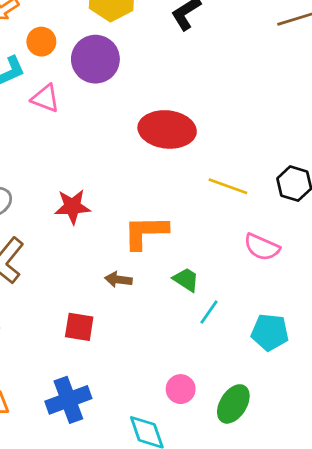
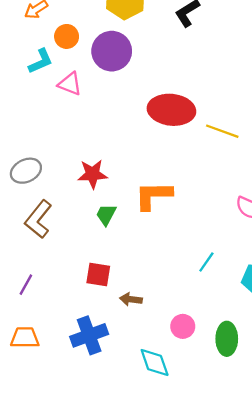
yellow line: (228, 186) -> (222, 131), moved
brown arrow: (118, 280) -> (131, 299), moved
green trapezoid: (186, 280) -> (106, 215), moved, turned -95
green ellipse: (233, 404) -> (227, 339), turned -32

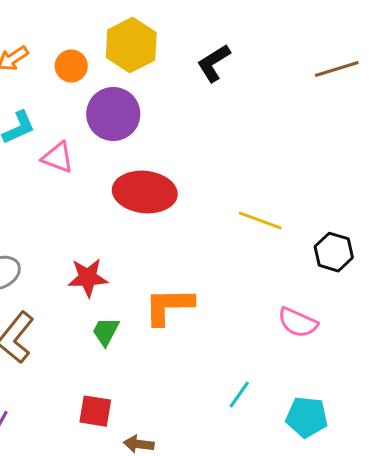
orange circle: (67, 36) -> (71, 66), moved
red ellipse: (171, 110) -> (145, 192), moved

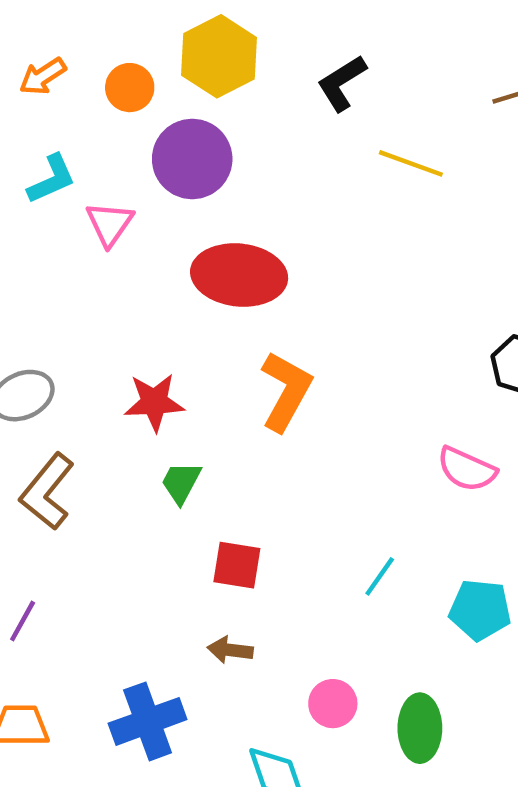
pink triangle: (58, 158) -> (110, 224), turned 44
yellow line: (260, 221) -> (411, 163), moved
orange L-shape: (169, 306) -> (286, 391), moved, turned 120
red square: (95, 411) -> (237, 565), moved

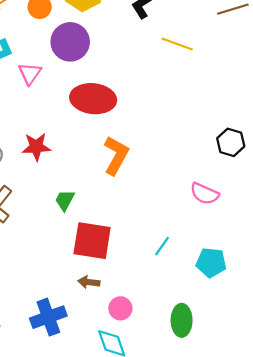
red star: (154, 402) -> (36, 147), moved
red square: (237, 565) -> (92, 241), size x1.6
pink circle: (333, 704) -> (120, 308), moved

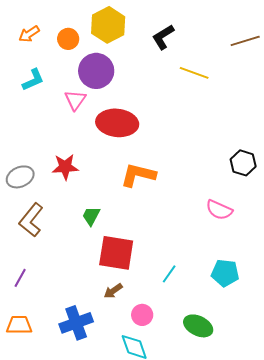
pink triangle: (30, 74) -> (75, 100), moved
orange L-shape: (116, 155) -> (138, 175), turned -105
cyan line: (162, 246) -> (169, 274), moved
brown arrow: (89, 282) -> (113, 291), turned -42
green ellipse: (182, 320) -> (198, 326), turned -64

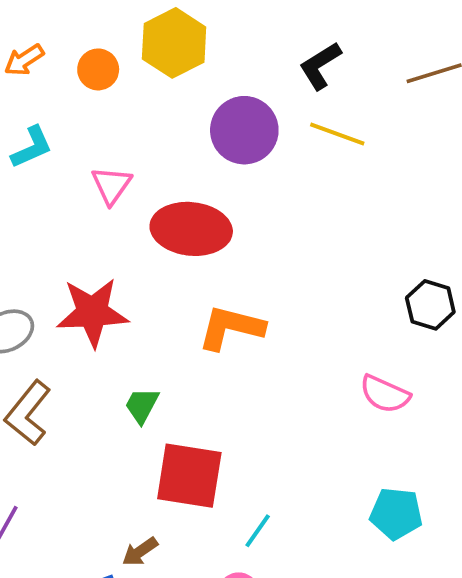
black L-shape: (163, 37) -> (320, 66), moved
purple circle: (96, 71) -> (244, 130), moved
red star: (65, 167) -> (92, 312), size x1.4
cyan line: (169, 274) -> (258, 531), moved
brown arrow: (113, 291) -> (140, 552), moved

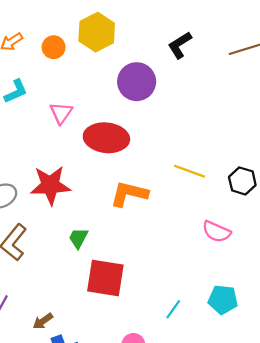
yellow line: (337, 134) -> (189, 171), moved
cyan line: (258, 531) -> (173, 309), moved
brown arrow: (140, 552) -> (43, 321), moved

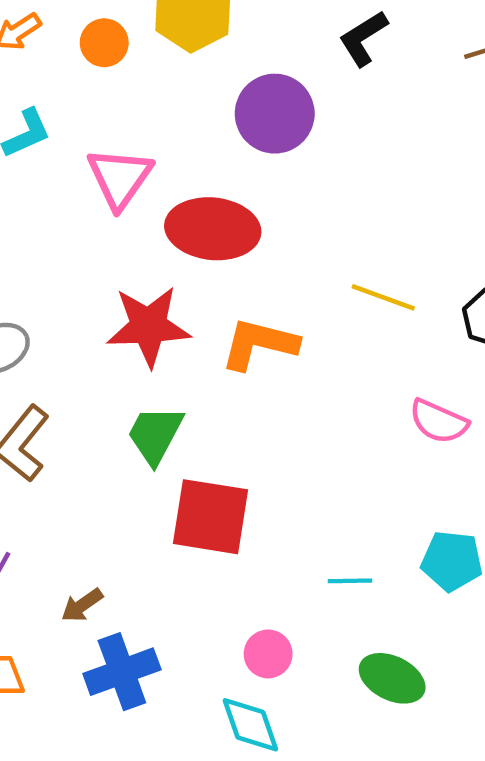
pink triangle: (61, 113) -> (120, 178), size x1.4
red star: (50, 185) -> (148, 326), moved
green trapezoid: (78, 238) -> (155, 435), size x1.4
cyan line: (173, 309) -> (350, 581), turned 54

